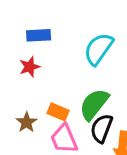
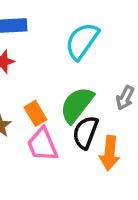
orange rectangle: (58, 112) -> (35, 113), turned 36

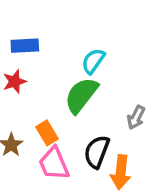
cyan semicircle: (82, 41) -> (93, 61), size x0.7
green semicircle: (77, 105) -> (81, 95), moved

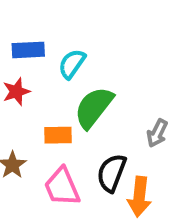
cyan semicircle: (93, 61) -> (72, 64), moved
orange rectangle: (47, 133) -> (58, 135), moved, turned -60

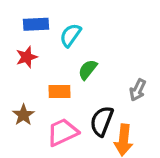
green semicircle: (94, 107) -> (88, 70), size x0.6
pink trapezoid: (62, 187) -> (63, 132), turned 88

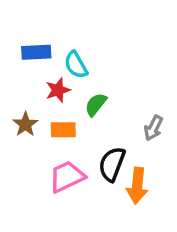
cyan semicircle: (70, 35) -> (76, 65), turned -65
red star: (27, 57) -> (58, 90), moved
brown star: (24, 115) -> (25, 124), moved

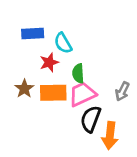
green semicircle: (96, 105) -> (78, 73), turned -42
orange rectangle: (63, 130) -> (53, 93), size x1.4
pink trapezoid: (67, 177) -> (82, 94), moved

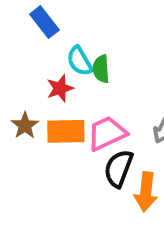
blue rectangle: (33, 33) -> (44, 22), moved, turned 55
green semicircle: (78, 73) -> (101, 69), moved

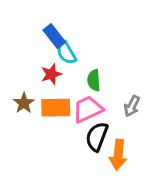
blue rectangle: (44, 22) -> (54, 36), moved
green semicircle: (101, 69) -> (94, 80), moved

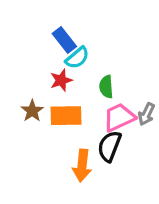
cyan semicircle: (66, 53) -> (77, 58), turned -100
pink trapezoid: (88, 109) -> (119, 117), moved
orange arrow: (118, 155) -> (82, 166), moved

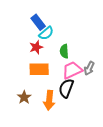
brown star: (32, 111) -> (24, 97), moved

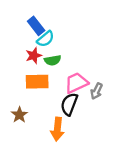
green semicircle: (64, 51) -> (53, 60), moved, turned -96
gray arrow: (89, 68) -> (96, 91), moved
orange arrow: (49, 100) -> (57, 129), moved

